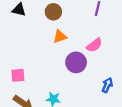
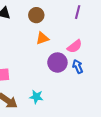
blue arrow: (107, 85) -> (78, 67), moved, turned -48

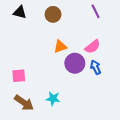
purple line: (78, 12) -> (96, 11), turned -40
orange triangle: (42, 38) -> (60, 47), moved

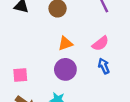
purple circle: (75, 63) -> (65, 69), moved

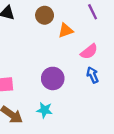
orange triangle: (65, 43) -> (66, 30), moved

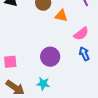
orange triangle: (66, 30) -> (61, 16), turned 32

